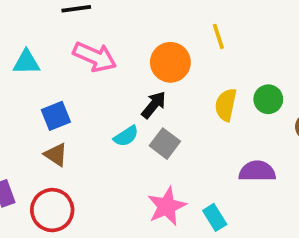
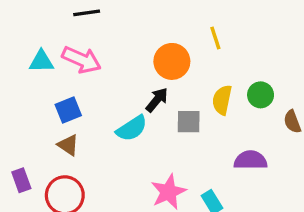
pink arrow: (95, 57) -> (82, 60), moved
cyan semicircle: (126, 136) -> (132, 128), size x1.4
gray square: (165, 144) -> (189, 122), moved, turned -36

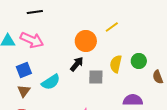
yellow line: (215, 38) -> (112, 27), turned 72
cyan semicircle: (132, 128) -> (51, 82), moved
brown triangle: (68, 145) -> (24, 91), turned 32

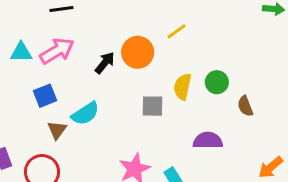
pink arrow: (32, 40) -> (57, 51), turned -55
black arrow: (77, 64) -> (105, 63), moved
brown triangle: (24, 91) -> (57, 130), moved

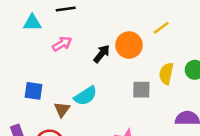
pink arrow: (57, 51) -> (62, 44), size x0.7
cyan triangle: (21, 52) -> (32, 23), moved
blue square: (45, 96) -> (33, 91), moved, turned 30

